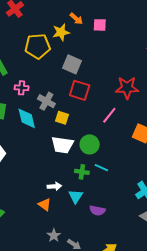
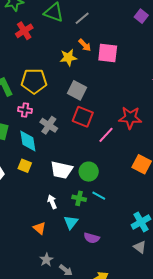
pink square: (100, 25) -> (108, 53), size x1.5
yellow pentagon: (38, 46) -> (34, 81), moved
pink line: (109, 115) -> (106, 135), moved
yellow square: (62, 118) -> (25, 166), moved
white arrow: (54, 186) -> (52, 202), moved, turned -112

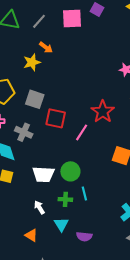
pink square: (108, 53) -> (72, 18), moved
gray square: (77, 90) -> (35, 99), moved
red star: (130, 118) -> (103, 112), turned -30
cyan line: (99, 196) -> (84, 193), turned 56

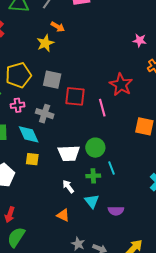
pink line: (82, 132) -> (102, 108), turned -42

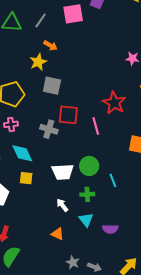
gray square: (52, 80) -> (52, 86), moved
gray cross: (45, 114) -> (49, 129), moved
cyan line: (112, 168) -> (113, 180), moved

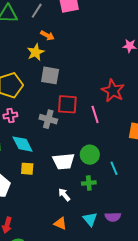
cyan triangle: (86, 220) -> (90, 219), moved

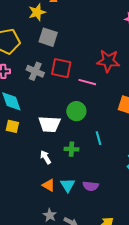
red star: (113, 91) -> (108, 61), turned -30
pink line: (95, 114) -> (87, 82), turned -66
gray cross: (48, 119) -> (35, 71), moved
green circle: (90, 155) -> (76, 111), moved
orange triangle: (60, 223) -> (49, 185), moved

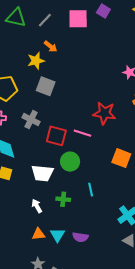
red square: (61, 68) -> (56, 136), moved
orange triangle: (49, 185) -> (38, 234), turned -40

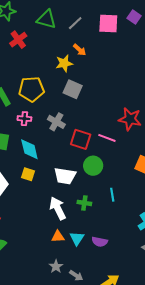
white arrow: (37, 206) -> (58, 208), size x1.6

